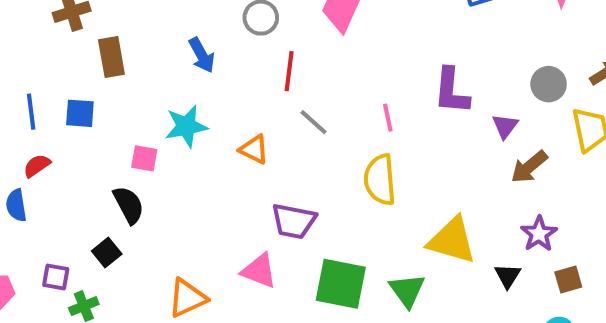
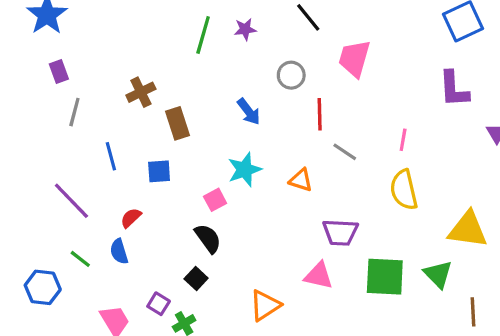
purple L-shape: (451, 91) -> (454, 89), moved
blue line: (31, 112) -> (111, 156), moved
pink line: (388, 118) -> (403, 140), turned 30
pink square: (144, 158) -> (215, 200), turned -30
purple square: (56, 277) -> (159, 304), turned 30

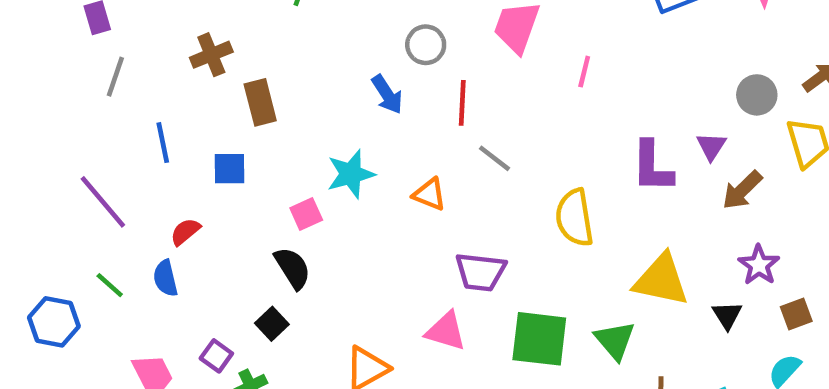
purple L-shape: (454, 89) -> (652, 167), moved
blue arrow: (249, 112) -> (387, 94), moved
pink line: (403, 140) -> (584, 72), moved

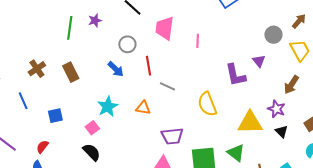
brown rectangle: (260, 102) -> (71, 72), moved
blue line: (163, 143) -> (23, 101), moved
brown arrow: (742, 190) -> (291, 85), moved
purple star: (759, 265) -> (276, 109), moved

